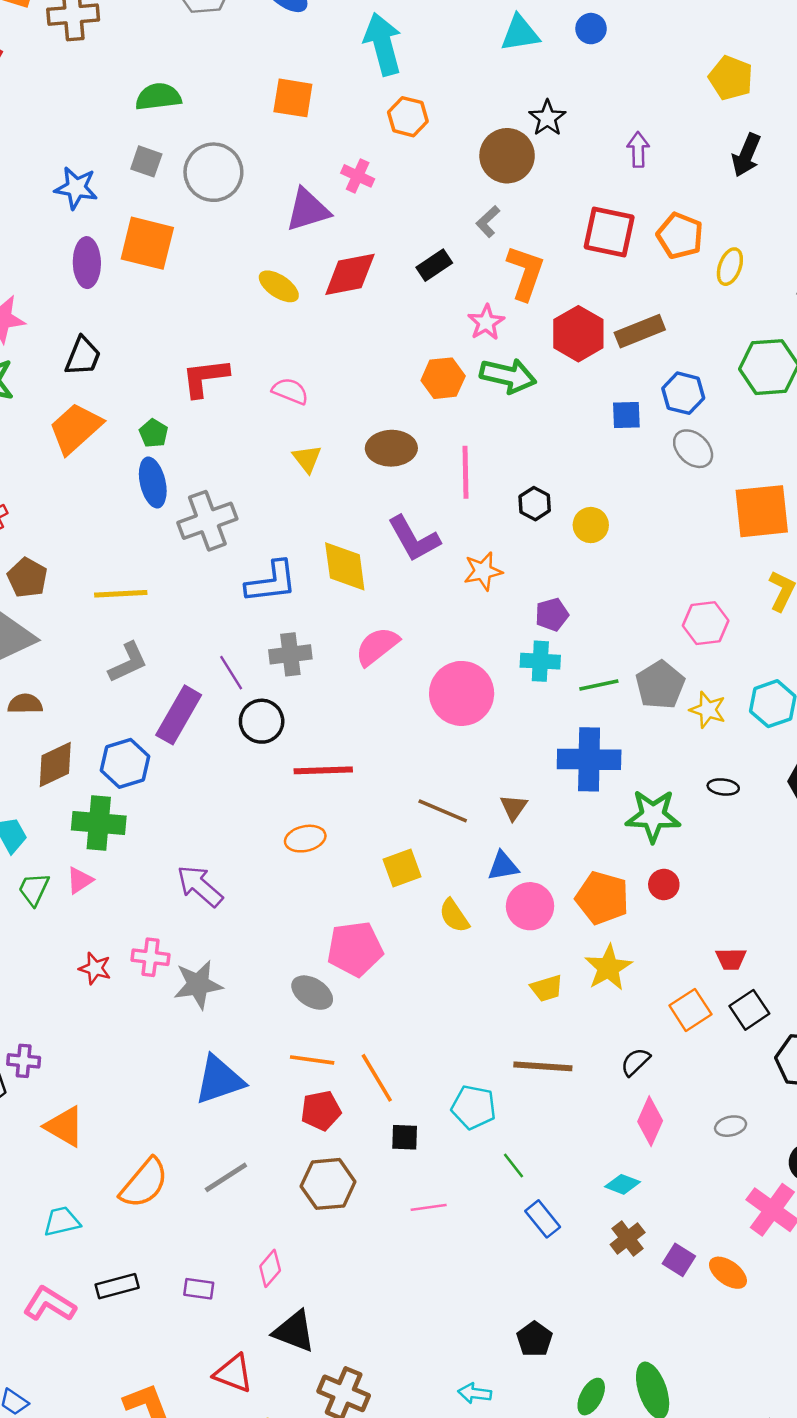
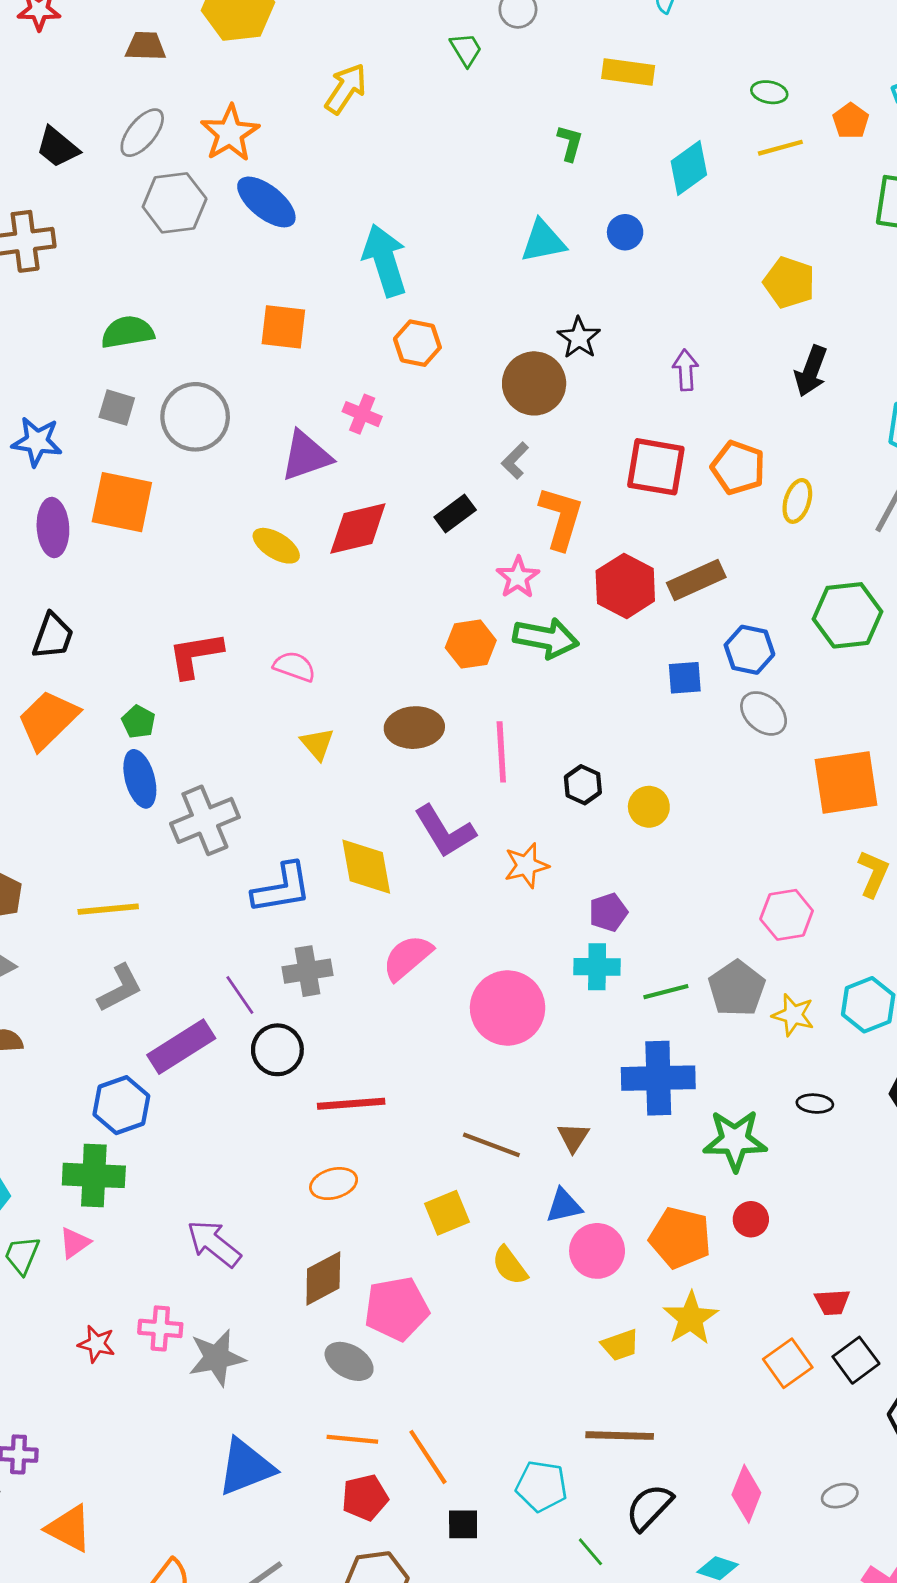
purple rectangle: (179, 715) -> (181, 1047), turned 30
brown diamond: (55, 764) -> (323, 1278), moved
black semicircle: (635, 1062) -> (649, 1507), moved, size x1.4

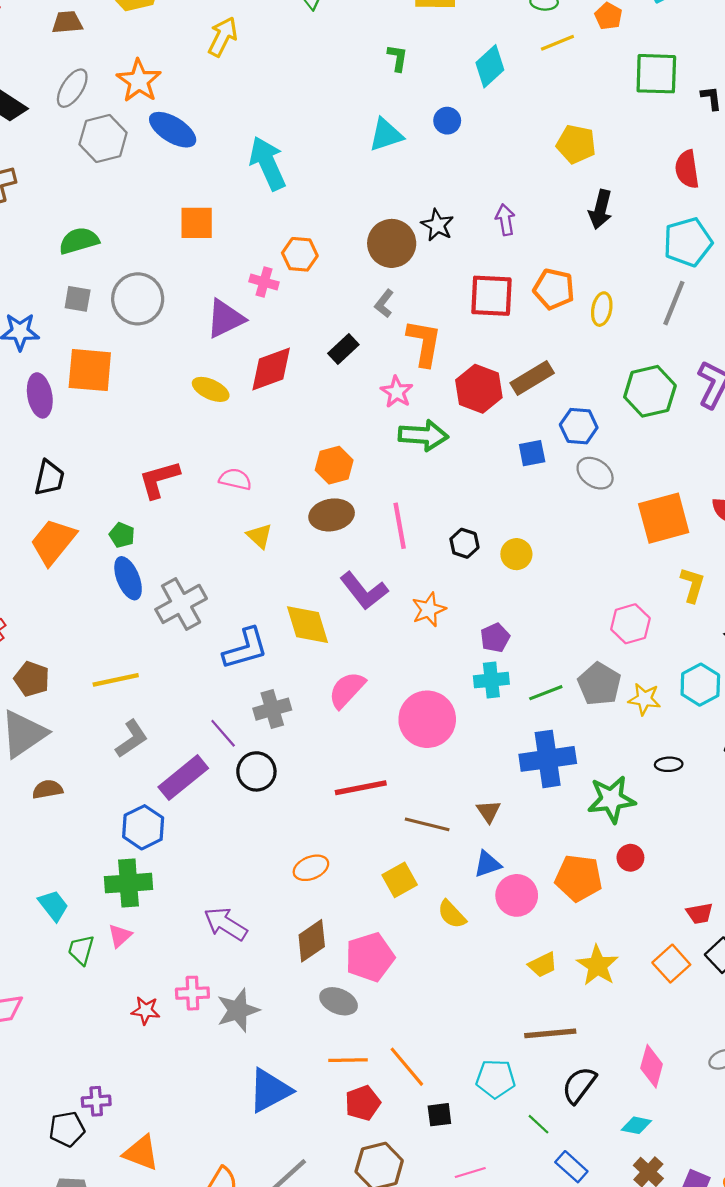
black star: (579, 338) -> (437, 225), moved
orange hexagon: (417, 343) -> (300, 254), moved
orange hexagon: (471, 644) -> (334, 465), moved
red line: (351, 1104) -> (361, 788), moved
yellow star: (691, 1318) -> (597, 965), moved

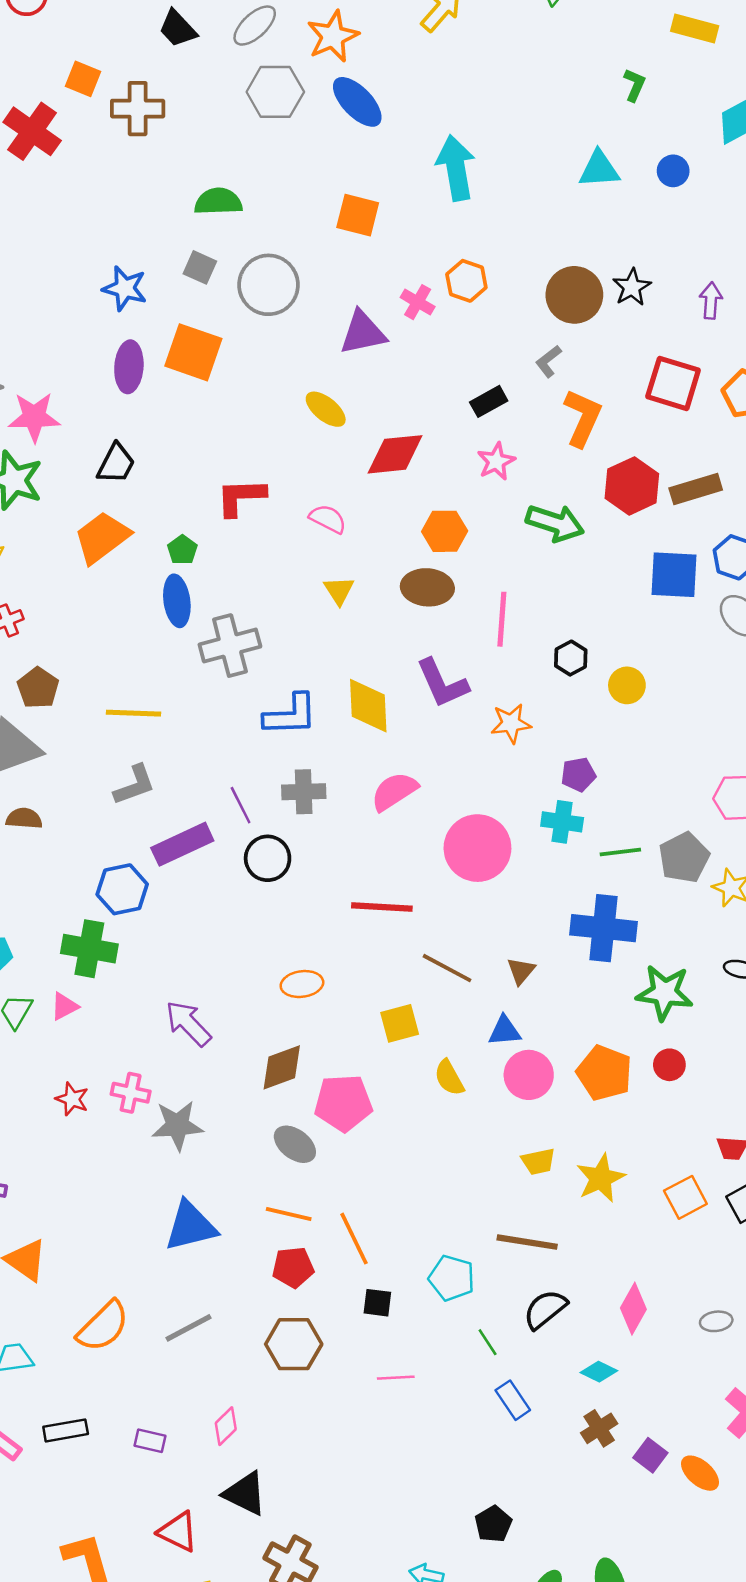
red diamond: (271, 369) -> (395, 454), moved
pink star: (397, 392) -> (496, 461), moved
blue square: (532, 453) -> (674, 575), size x1.6

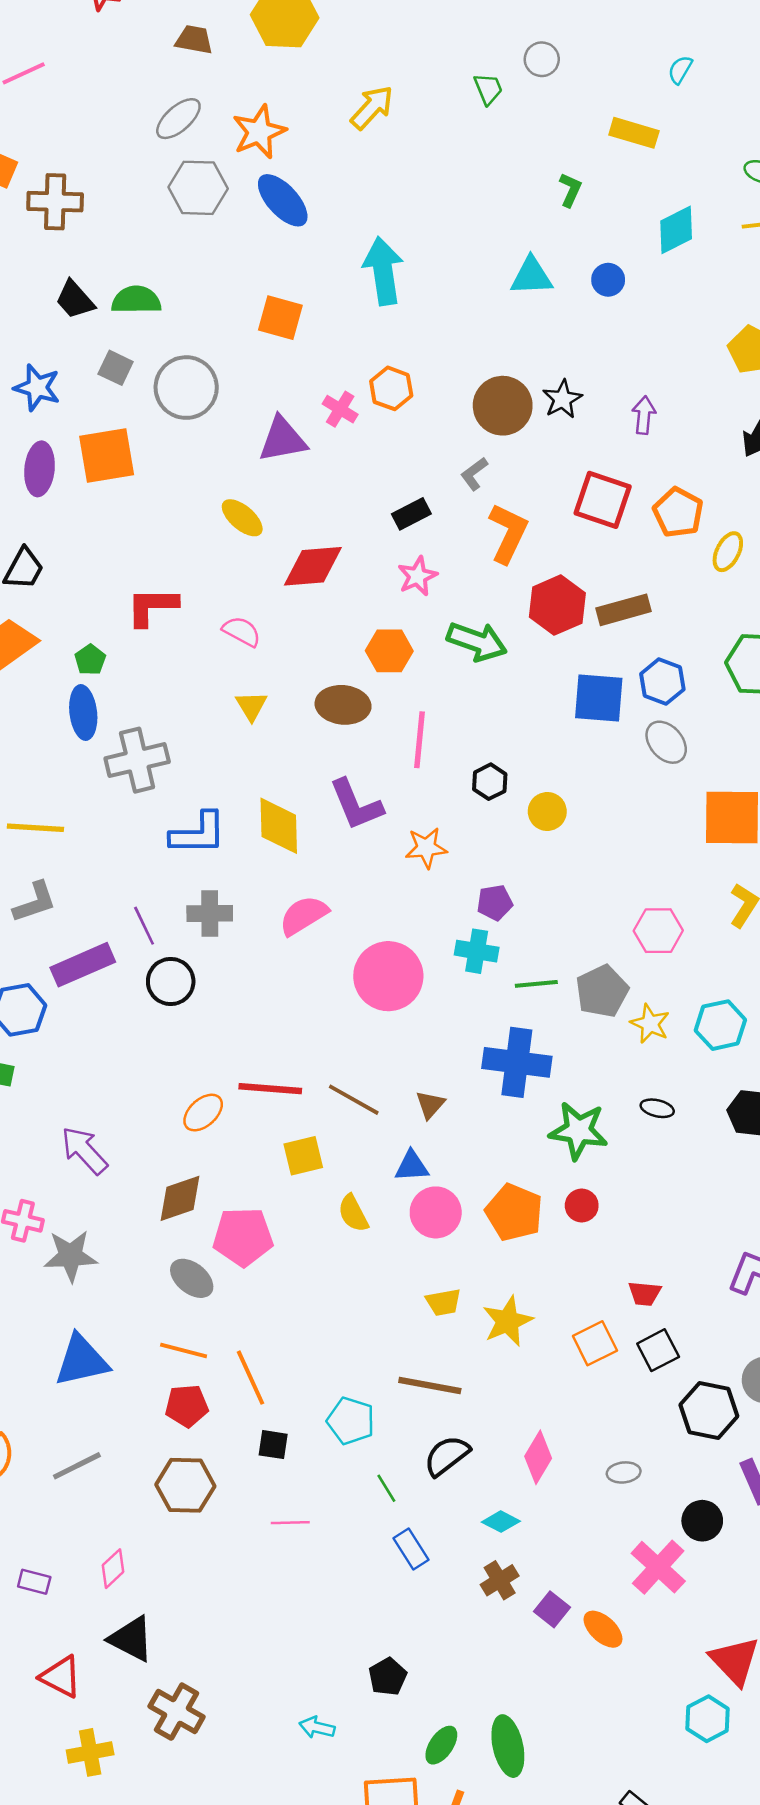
black trapezoid: (178, 29) -> (75, 300), moved
orange square: (193, 352) -> (107, 455), turned -30
orange hexagon: (445, 531) -> (389, 651), moved
red line: (382, 907) -> (270, 1089), moved
orange ellipse: (302, 984) -> (203, 1113), turned -36

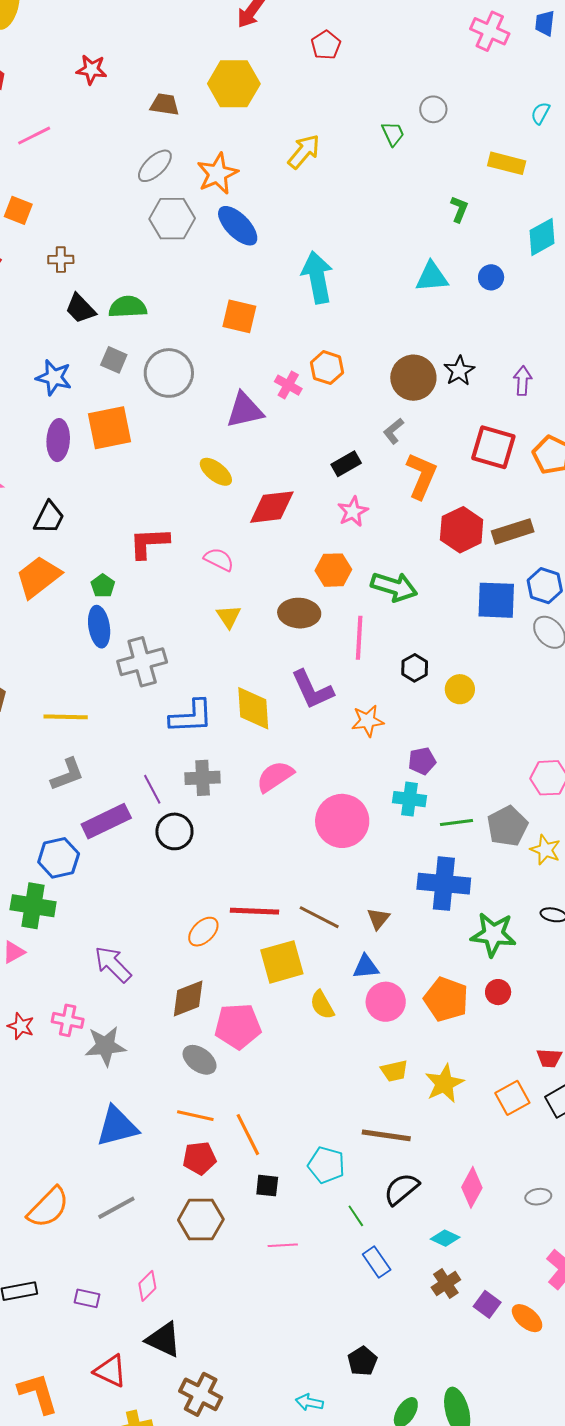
brown cross: (55, 202) -> (61, 260), moved, size x0.6
green arrow: (477, 641) -> (394, 587), moved
yellow square: (303, 1156) -> (282, 962), size x1.4

